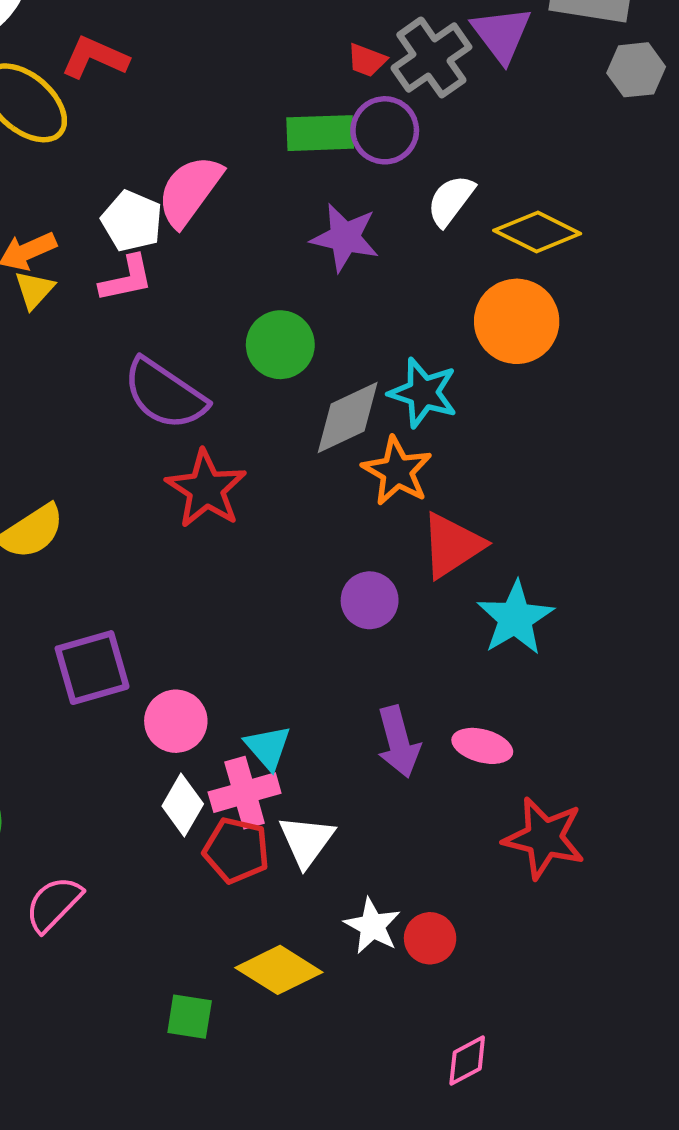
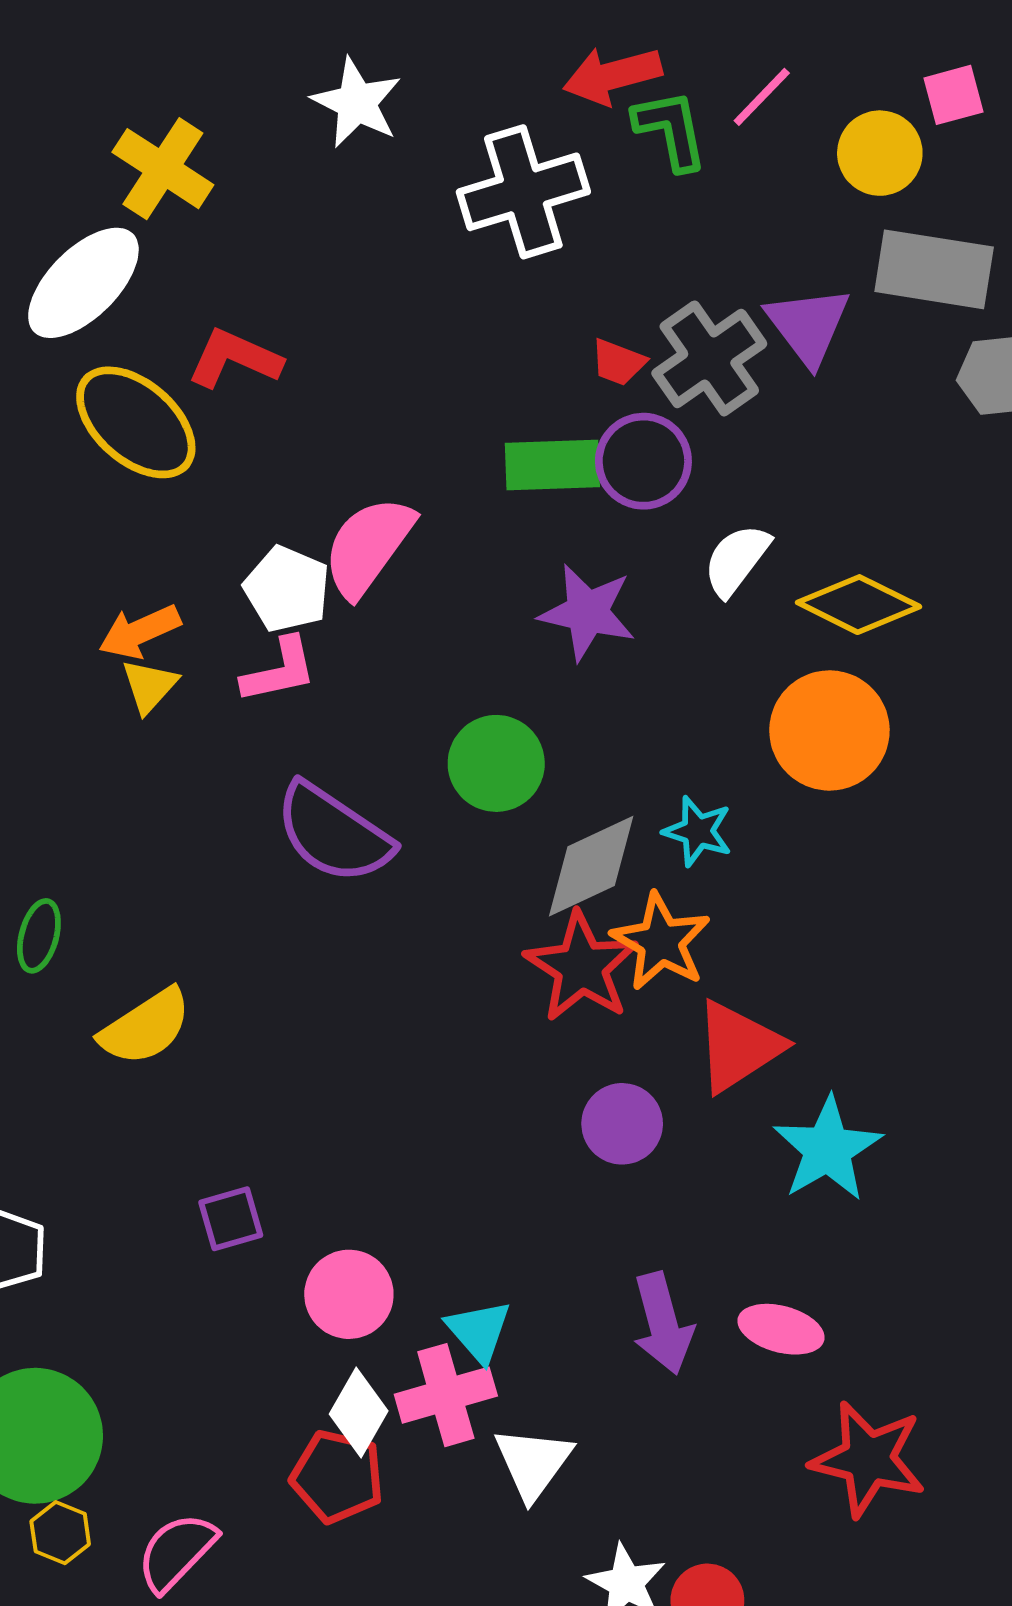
cyan star: (423, 393) -> (698, 831), size x0.7
red star: (206, 489) -> (581, 967), moved
purple square: (92, 668) -> (231, 1219), size x0.6
red pentagon: (236, 850) -> (337, 1476), moved

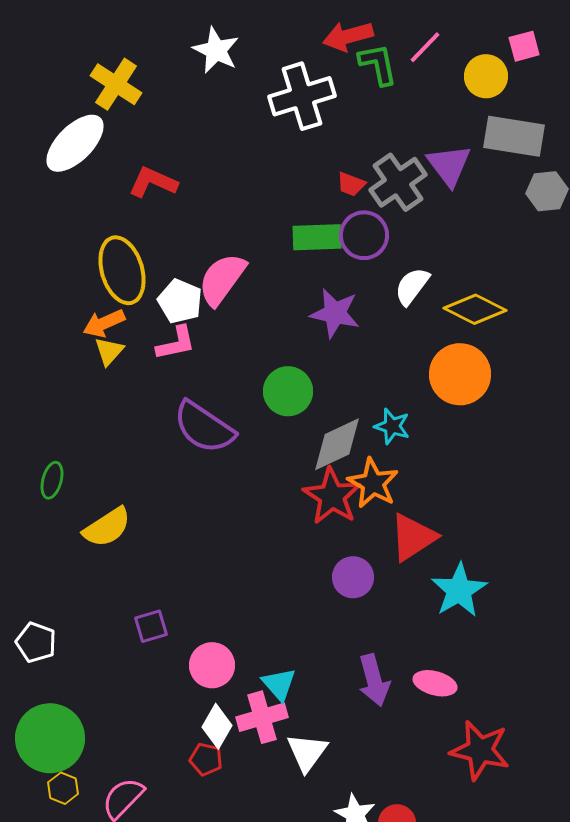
yellow ellipse: (136, 422) -> (122, 270), moved, turned 32
red pentagon: (337, 1476) -> (206, 759), size x0.7

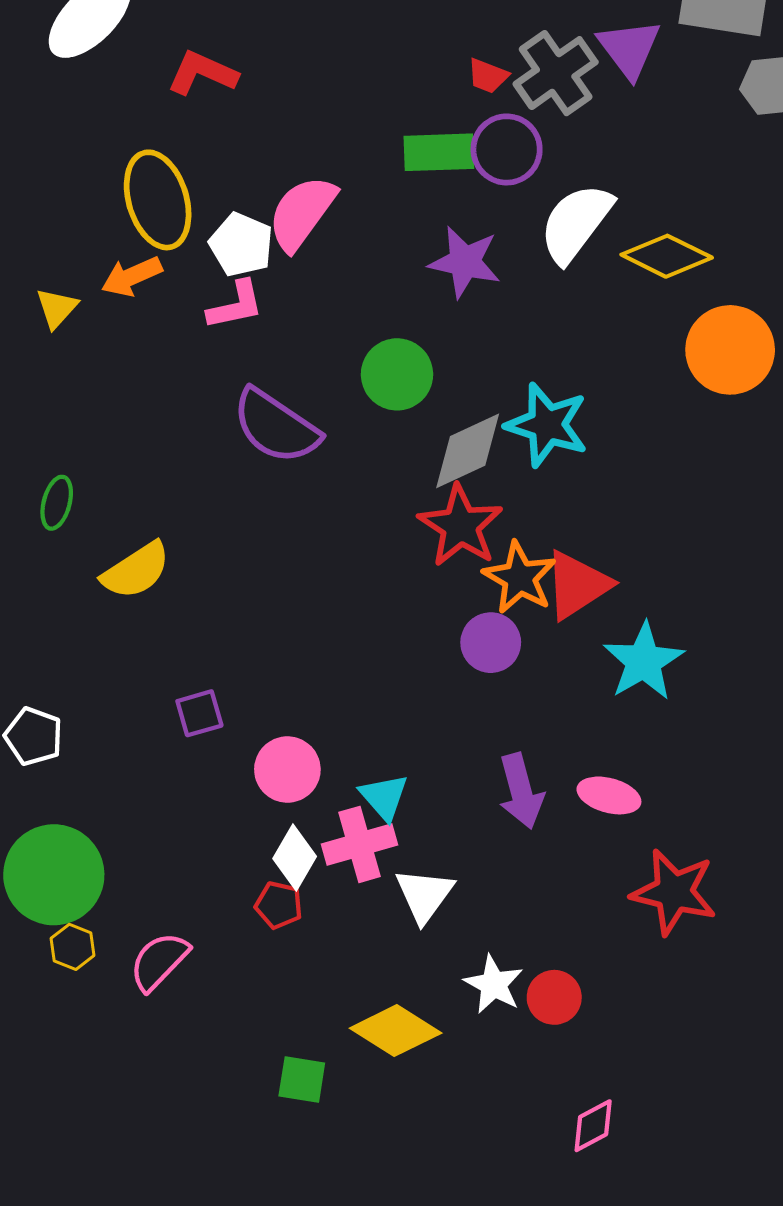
white semicircle: (412, 286) -> (576, 223), size x1.5
yellow triangle: (109, 351) -> (57, 308), moved
orange circle: (460, 374) -> (730, 350), moved
cyan star: (392, 426) -> (547, 425), size x1.6
orange star: (373, 483) -> (520, 578), moved

